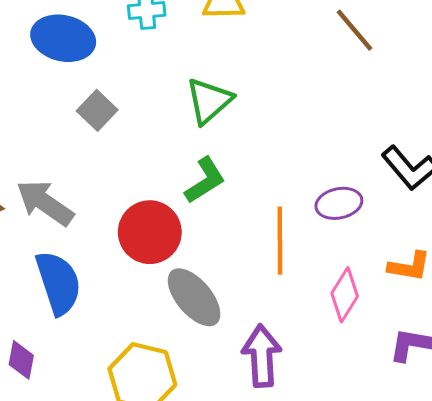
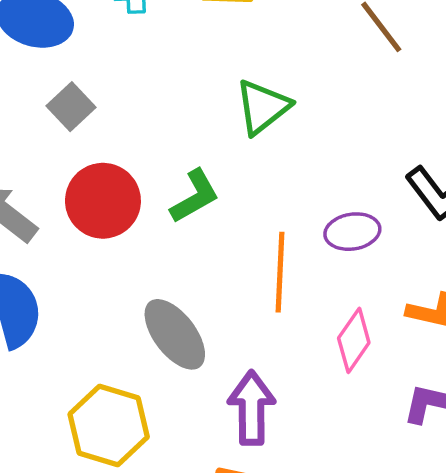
green triangle: (209, 101) -> (263, 107), moved
red circle: (150, 232) -> (103, 201), moved

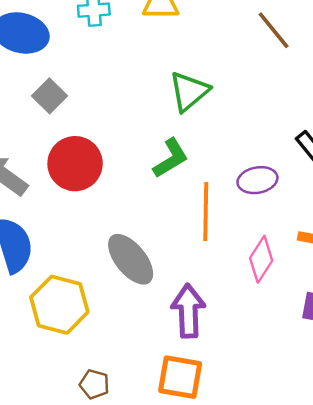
green L-shape: (195, 196) -> (171, 158), moved
yellow hexagon: (109, 426) -> (59, 305), moved

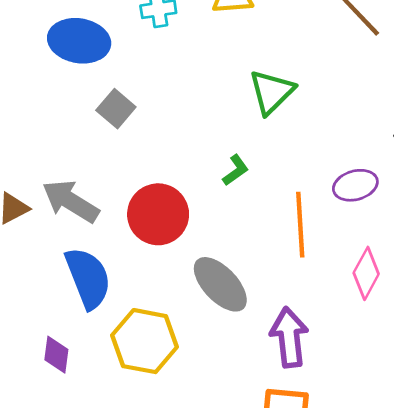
green L-shape: (171, 158) -> (236, 170), moved, size x0.7
red circle: (75, 164) -> (158, 214), moved

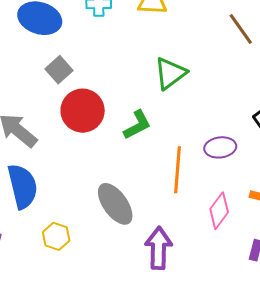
green L-shape: (236, 170) -> (137, 125), size x1.4
red circle: (158, 214) -> (83, 111), moved
yellow hexagon: (145, 341) -> (56, 236), size x0.6

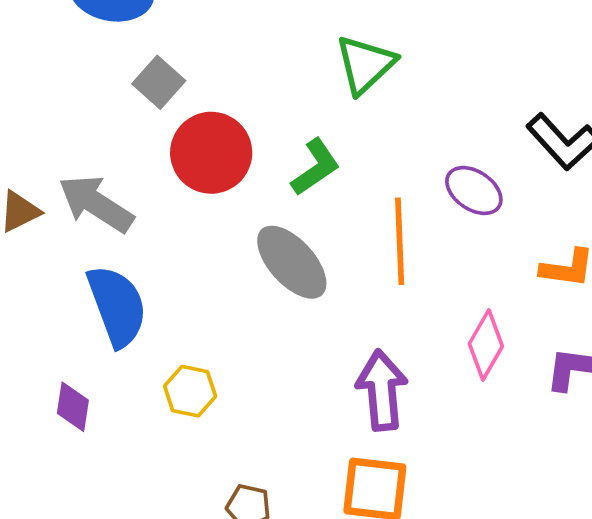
purple ellipse: (220, 147) -> (474, 190), turned 48
gray ellipse: (115, 204) -> (292, 262), moved
pink diamond: (219, 211) -> (486, 345), moved

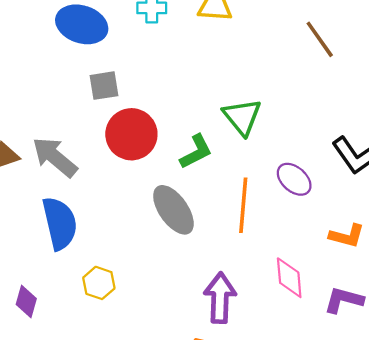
green triangle: (365, 64) -> (242, 117), moved, turned -33
gray square: (159, 82) -> (104, 86), turned 32
pink diamond: (486, 345) -> (289, 278), turned -42
purple diamond: (73, 407) -> (26, 301), moved

